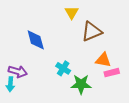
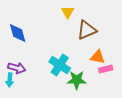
blue diamond: (36, 40) -> (18, 33), moved
cyan cross: (63, 68) -> (60, 65), size x1.5

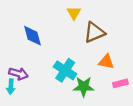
blue diamond: (18, 33) -> (33, 36), moved
pink rectangle: (106, 69) -> (120, 83), moved

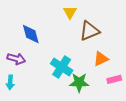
orange triangle: (106, 62) -> (101, 59), turned -35
purple arrow: (18, 74) -> (16, 59), moved

